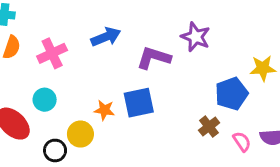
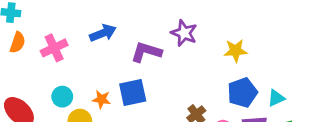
yellow star: (263, 68) -> (236, 51), moved
blue pentagon: (231, 94) -> (242, 93), moved
cyan circle: (45, 100) -> (62, 97), moved

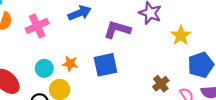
yellow star: (236, 51) -> (181, 35), moved, turned -30
orange star: (102, 99) -> (70, 64), moved

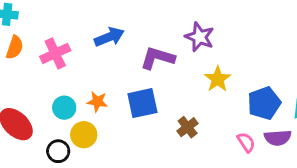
yellow star: (181, 35) -> (218, 79), moved
brown cross: (161, 84) -> (188, 127), moved

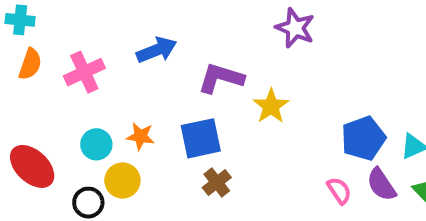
purple star: (200, 37) -> (295, 28), moved
yellow star: (218, 79) -> (271, 106), moved
brown cross: (188, 127) -> (217, 182), moved
purple semicircle: (278, 138) -> (381, 184), turned 60

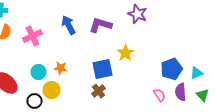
blue arrow: (157, 50) -> (68, 25), turned -96
purple L-shape: (221, 78) -> (100, 25), moved
blue square: (201, 138) -> (102, 69), moved
purple semicircle: (381, 184) -> (180, 92), turned 30

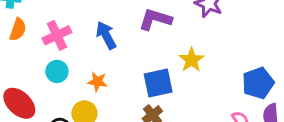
blue arrow: (68, 25) -> (106, 35), moved
cyan circle: (38, 72) -> (57, 71), moved

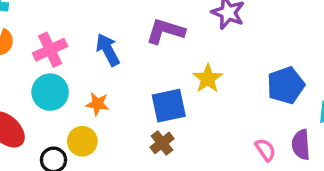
cyan circle: (57, 71) -> (50, 92), size x1.4
blue pentagon: (258, 83) -> (286, 85), moved

